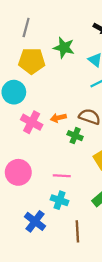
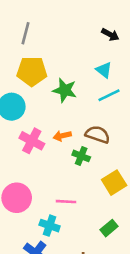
green star: (64, 48) -> (65, 90), moved
cyan cross: (59, 200) -> (50, 226), moved

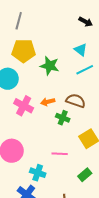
pink line: (66, 202) -> (60, 154), moved

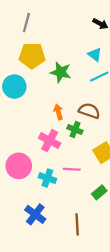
orange arrow: (48, 102) -> (58, 112), turned 88
pink cross: (24, 106) -> (50, 141), moved
cyan cross: (38, 173) -> (47, 178), moved

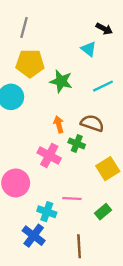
cyan triangle: (95, 55) -> (89, 49), moved
pink line: (72, 169) -> (72, 199), moved
cyan cross: (47, 178) -> (47, 212), moved

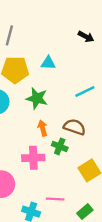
cyan triangle: (89, 49) -> (48, 63), moved, turned -35
green star: (61, 81) -> (37, 98), moved
pink cross: (49, 155) -> (33, 158), turned -30

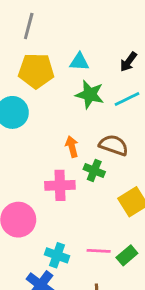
black arrow: (86, 37) -> (128, 62), moved, turned 98
green star: (37, 98) -> (90, 95), moved
pink line: (55, 199) -> (99, 251), moved

